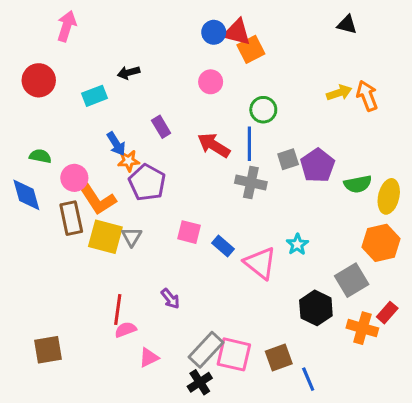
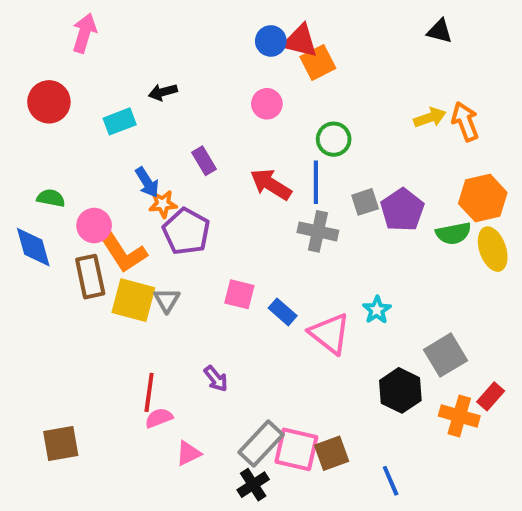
yellow ellipse: (389, 196) -> (493, 249), turned -32
orange hexagon: (381, 243) -> (483, 198), moved
brown square: (279, 358) -> (332, 453), moved

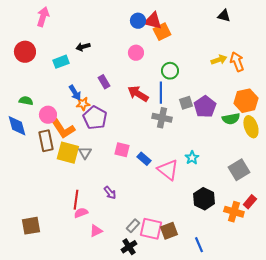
gray square: (446, 355) -> (239, 170), moved
gray rectangle: (261, 443) -> (133, 226), size x0.6

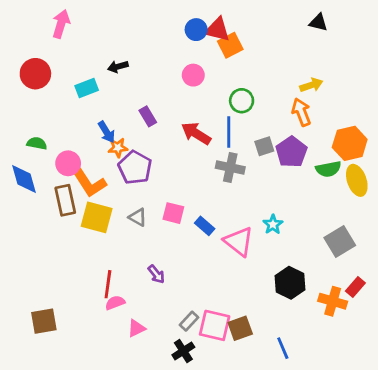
orange arrow: (237, 62) -> (301, 112), moved
gray triangle: (85, 153) -> (138, 217), moved, turned -32

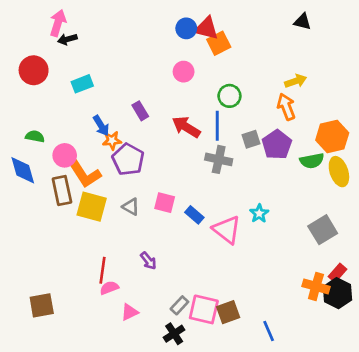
black arrow: (118, 67) -> (67, 39), moved
black hexagon: (290, 283) -> (338, 293), moved

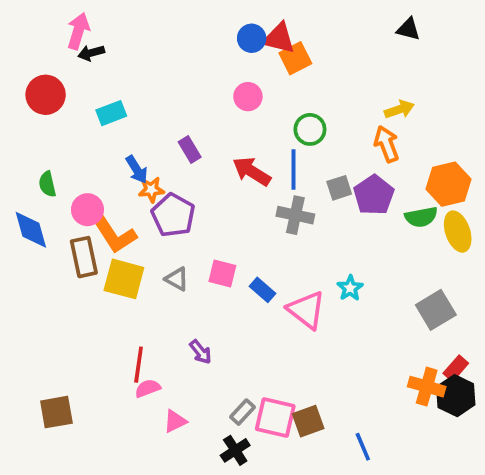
green semicircle: (35, 136) -> (47, 184), turned -114

